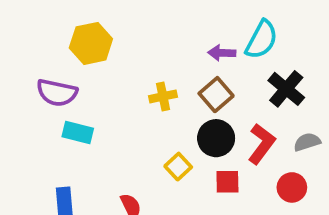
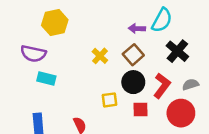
yellow cross: (163, 96) -> (100, 56), turned -35
yellow square: (178, 167) -> (110, 100), turned 35
red circle: (292, 187) -> (181, 113), size x1.5

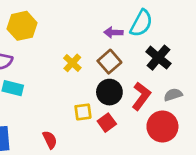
red square: (140, 109) -> (107, 123), moved, turned -35

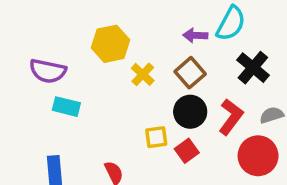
yellow hexagon: (22, 26) -> (110, 44), moved

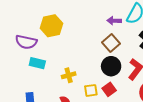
yellow hexagon: (110, 44) -> (51, 26), moved
yellow cross: (143, 74) -> (69, 75), moved, turned 32
yellow square: (156, 137) -> (91, 90), moved

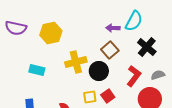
purple semicircle: (26, 42) -> (16, 28), moved
black circle: (111, 66) -> (99, 71), moved
yellow cross: (69, 75) -> (76, 62), moved, size x1.5

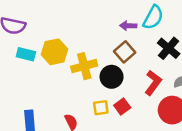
yellow hexagon: (51, 33) -> (54, 52), moved
cyan rectangle: (37, 70) -> (26, 54), moved

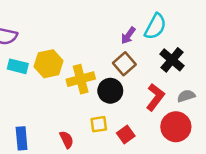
purple arrow: (128, 26) -> (128, 35), turned -56
red square: (122, 106) -> (126, 134), moved

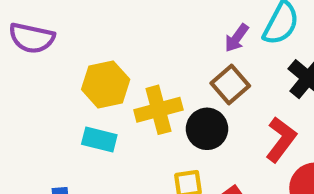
cyan rectangle: (18, 66) -> (99, 139), moved

